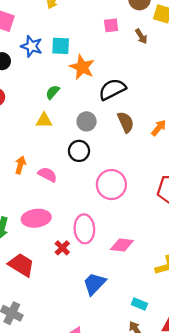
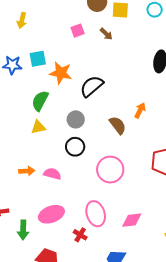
green semicircle: (53, 92) -> (40, 101), size x1.5
brown semicircle: (126, 122) -> (118, 125), moved
orange arrow: (20, 165) -> (27, 171), turned 84

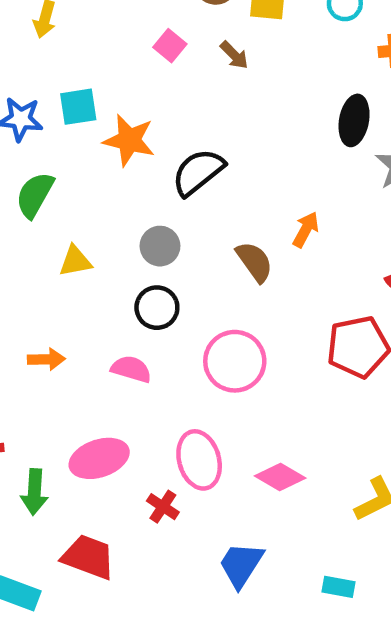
pink square: (78, 31) -> (170, 46), turned -32
green semicircle: (40, 101) -> (35, 195), moved
pink semicircle: (52, 174) -> (131, 369), moved
pink diamond: (132, 220) -> (280, 477), turned 35

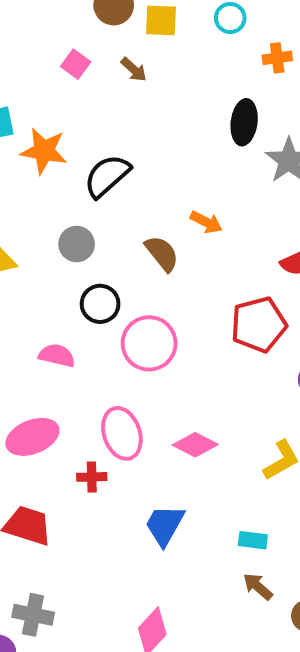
orange arrow: (306, 230) -> (206, 222), turned 92
black circle: (157, 308) -> (100, 304), moved
red cross: (163, 507) -> (92, 477), turned -32

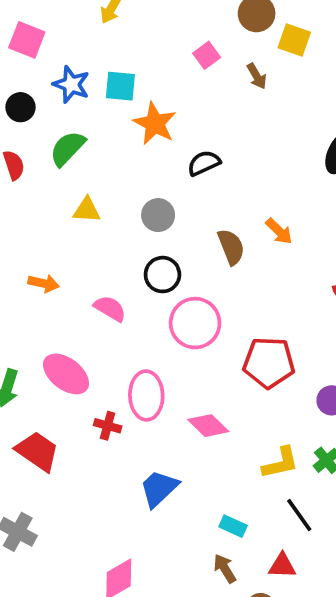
black semicircle: (107, 176) -> (204, 163), size x0.7
red pentagon: (259, 325) -> (269, 363), moved
pink ellipse: (32, 437) -> (66, 374), turned 42

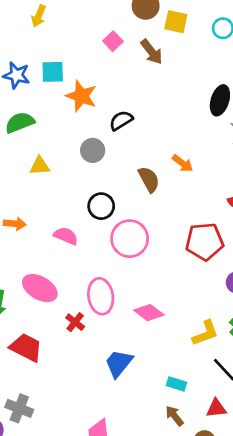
brown arrow: (257, 76) -> (152, 52), size x1.4
green semicircle: (67, 148) -> (20, 123), turned 32
gray circle: (158, 215) -> (93, 150), moved
red pentagon: (269, 363) -> (205, 242), moved
red cross: (108, 426) -> (75, 322), turned 30

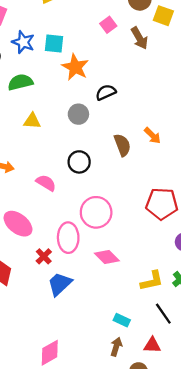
pink circle: (130, 239) -> (96, 212), moved
blue trapezoid: (119, 363) -> (60, 284), moved
brown arrow: (174, 416) -> (116, 347), turned 48

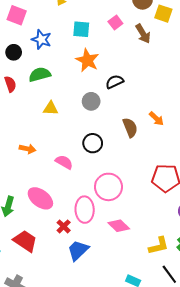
cyan square: (54, 43) -> (81, 29), moved

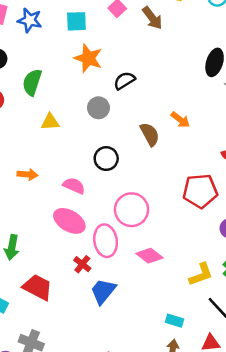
blue star: (41, 39) -> (30, 20), moved
green semicircle: (40, 75) -> (32, 82), turned -50
pink ellipse: (40, 198) -> (69, 221), moved

